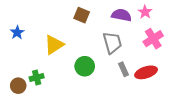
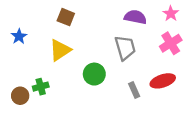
pink star: (145, 12) -> (171, 14), moved
brown square: (82, 15) -> (66, 17), moved
gray rectangle: (124, 69) -> (134, 90), moved

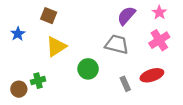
brown square: (66, 17) -> (49, 16), moved
purple semicircle: (135, 17) -> (126, 16), turned -60
gray trapezoid: (125, 48) -> (117, 44), turned -60

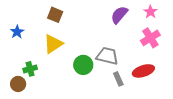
brown square: (49, 16) -> (55, 15), moved
gray trapezoid: (117, 44) -> (107, 56), moved
green cross: (38, 81) -> (30, 69), moved

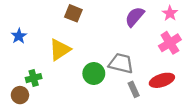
brown square: (55, 15) -> (73, 13), moved

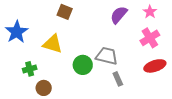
blue star: (19, 36) -> (17, 32), size x1.6
yellow triangle: (60, 50) -> (53, 44), turned 50
red ellipse: (162, 80) -> (155, 66), moved
brown circle: (20, 95) -> (44, 88), moved

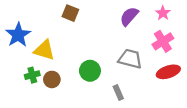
yellow triangle: (53, 44) -> (44, 50), moved
gray trapezoid: (107, 56) -> (130, 59), moved
gray rectangle: (118, 79) -> (118, 93), moved
brown circle: (44, 88) -> (52, 79), moved

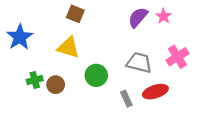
pink star: (163, 13) -> (164, 16), moved
pink cross: (163, 41) -> (177, 57), moved
yellow triangle: (44, 50) -> (68, 48), moved
red ellipse: (168, 72) -> (155, 92), moved

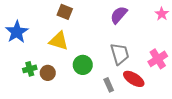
pink star: (164, 16) -> (162, 14), moved
pink cross: (177, 57) -> (158, 59), moved
gray trapezoid: (139, 63) -> (120, 54), turned 60
red ellipse: (155, 92) -> (134, 79), turned 50

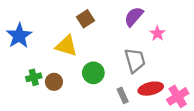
brown square: (65, 12) -> (85, 19), moved, turned 35
pink star: (162, 14) -> (157, 33), moved
pink cross: (158, 59) -> (178, 96), moved
red ellipse: (134, 79) -> (151, 89), turned -45

